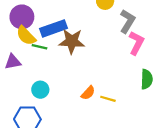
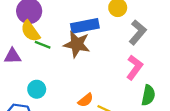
blue rectangle: (54, 28) -> (85, 26), moved
pink L-shape: (136, 43) -> (134, 67), moved

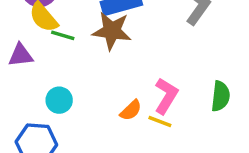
pink L-shape: (134, 67) -> (166, 96), moved

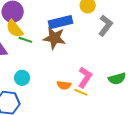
green semicircle: (221, 96) -> (117, 79), turned 66
orange semicircle: (131, 110) -> (64, 85), turned 48

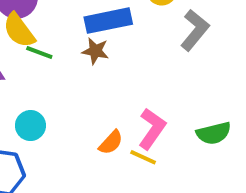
brown star: (54, 38) -> (95, 51), size x0.6
orange semicircle: (64, 85) -> (111, 142), turned -56

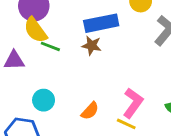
orange semicircle: (111, 142) -> (90, 111), moved

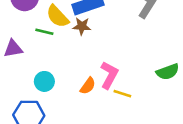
yellow semicircle: (35, 30) -> (58, 16), moved
pink L-shape: (133, 103) -> (109, 75), moved

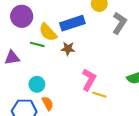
brown star: (82, 26) -> (68, 49), moved
orange semicircle: (88, 86) -> (48, 103), moved, turned -64

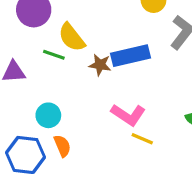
blue rectangle: (72, 23) -> (130, 56), moved
pink L-shape: (89, 80) -> (128, 115), turned 90

